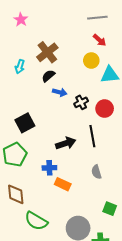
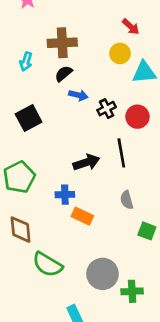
brown cross: (47, 52) -> (62, 43), turned 35
black square: (25, 123) -> (29, 118), moved
green square: (110, 209) -> (147, 231), moved

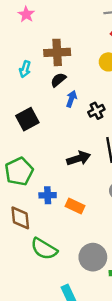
blue arrow: (78, 95) -> (71, 99), turned -84
blue cross: (65, 195) -> (48, 195), moved

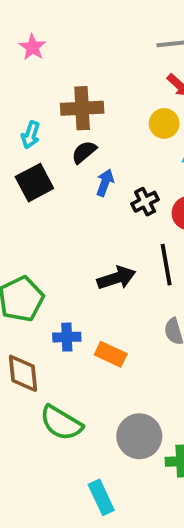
black square: (27, 119) -> (34, 183), moved

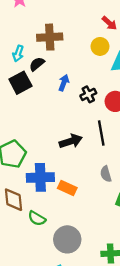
black semicircle: (84, 152) -> (37, 64), moved
blue cross: (67, 337) -> (40, 177), size x1.6
green semicircle: (61, 423) -> (37, 218), moved, size x0.7
gray circle: (139, 436) -> (67, 239), moved

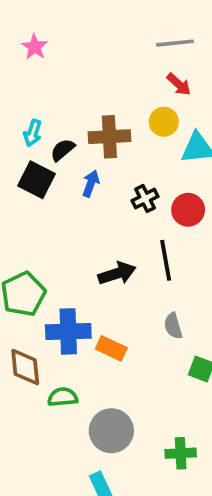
brown cross: (50, 37) -> (109, 137), moved
black square: (20, 83) -> (36, 180), turned -35
blue arrow: (64, 83) -> (91, 184), moved
green semicircle: (37, 218) -> (63, 397), turned 144

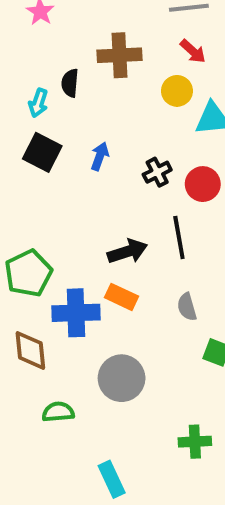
brown cross: (109, 137) -> (120, 55), moved
black semicircle: (63, 150) -> (70, 83), moved, turned -45
orange rectangle: (111, 348) -> (122, 297), moved
green semicircle: (63, 397) -> (58, 412), moved
gray circle: (111, 431) -> (122, 378), moved

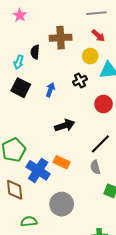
black cross: (157, 172) -> (80, 81), moved
black line: (179, 238) -> (100, 144), moved, turned 55
black arrow: (127, 251) -> (65, 125), moved
blue cross: (76, 313) -> (38, 170), turned 35

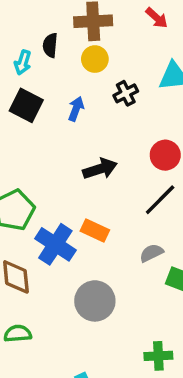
yellow circle: (90, 56) -> (95, 59), moved
red circle: (103, 104) -> (165, 155), moved
gray semicircle: (95, 167) -> (151, 253), moved, turned 80
green semicircle: (29, 221) -> (18, 334), moved

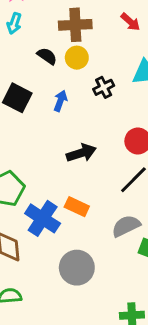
black semicircle: (50, 45) -> (47, 56), moved, turned 120
cyan arrow: (23, 62) -> (14, 23), moved
gray semicircle: (151, 253) -> (126, 226), size x1.4

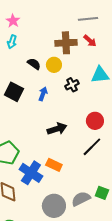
brown cross: (75, 25) -> (66, 43), moved
gray semicircle: (126, 226) -> (81, 199), moved

